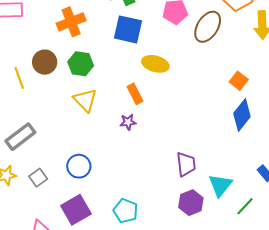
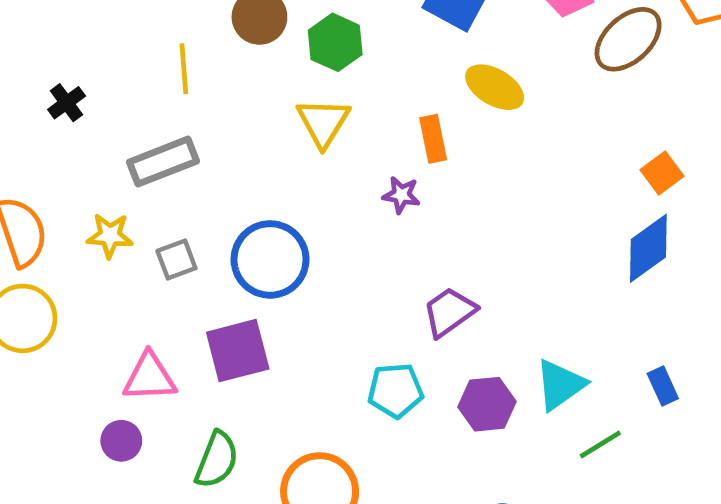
yellow line: (19, 78) -> (184, 69), moved
purple trapezoid: (186, 164) -> (449, 312), moved, turned -135
blue circle: (79, 166) -> (270, 259), size x1.4
cyan pentagon: (126, 211) -> (395, 391), moved, turned 30

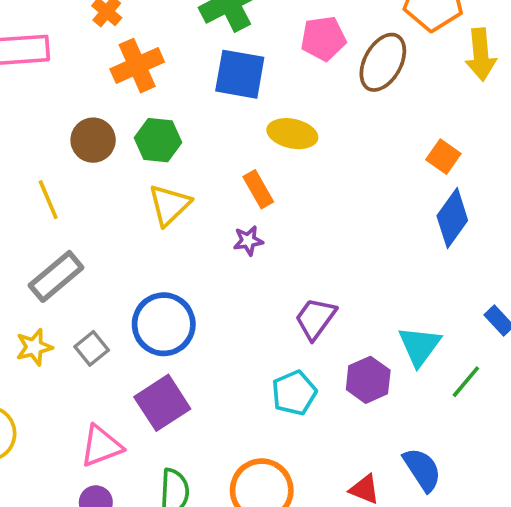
yellow triangle: (323, 122) -> (169, 205), turned 33

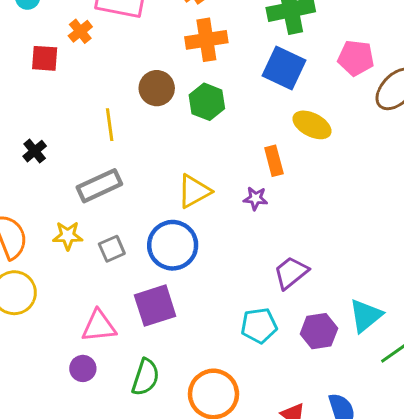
yellow triangle: (169, 205) -> (194, 191), moved

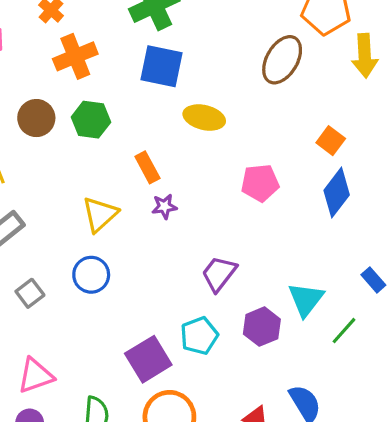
pink pentagon: (356, 58) -> (260, 183), moved
orange rectangle: (274, 161) -> (147, 167), moved
blue circle: (173, 245) -> (91, 275), size x0.7
purple square: (155, 306) -> (148, 359), moved

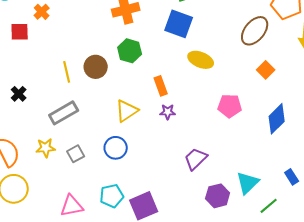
brown circle: (36, 118) -> (96, 67), moved
orange square: (331, 141) -> (266, 70), moved
cyan pentagon: (199, 336) -> (112, 196), moved

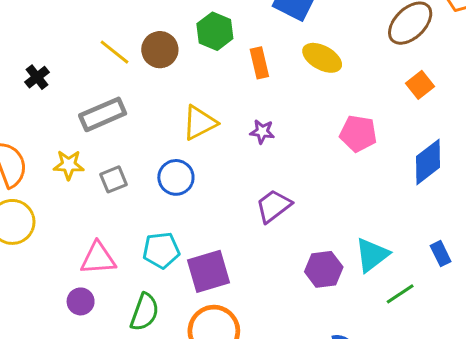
yellow line: (67, 72) -> (115, 52), turned -45
orange rectangle: (161, 86) -> (259, 63), moved
purple trapezoid: (196, 159) -> (274, 206), moved

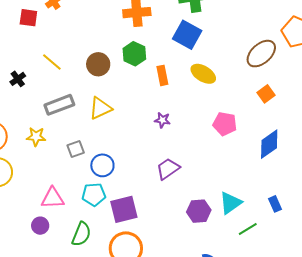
yellow line: (115, 52) -> (52, 62), moved
yellow triangle: (199, 123) -> (100, 108), moved
blue circle: (176, 177) -> (102, 165), moved
gray square: (114, 179) -> (76, 149), moved

